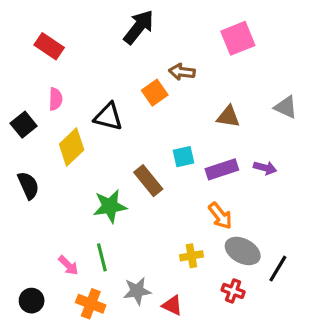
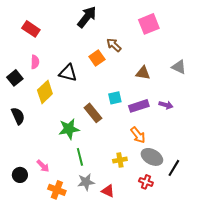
brown arrow: (182, 72) -> (114, 45), turned 35
green line: (102, 257) -> (80, 157), moved
black circle: (32, 301) -> (20, 175), moved

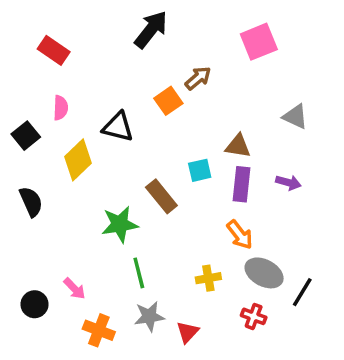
brown arrow: (114, 45) -> (198, 78), turned 98
gray triangle: (179, 67) -> (295, 116), moved
brown triangle: (143, 73) -> (238, 146), moved
purple rectangle: (139, 106) -> (241, 184), turned -66
red triangle: (108, 191) -> (188, 332), turned 48

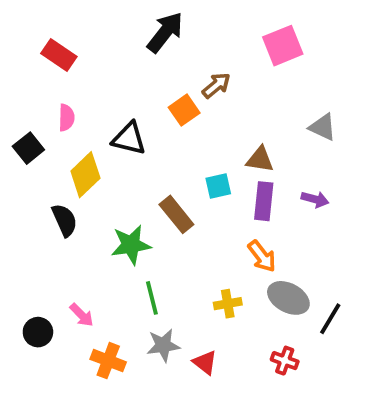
black semicircle: (31, 202) -> (65, 220), moved
red cross: (254, 316) -> (285, 361), moved
red triangle: (188, 332) -> (205, 362), turned -35

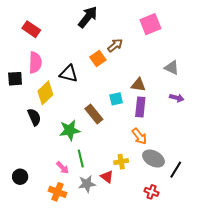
pink semicircle: (66, 118) -> (35, 63), size x1.5
black square: (28, 148) -> (15, 79), turned 35
purple arrow: (315, 199) -> (177, 98), moved
pink arrow: (82, 315) -> (63, 168), moved
red triangle: (205, 362) -> (107, 177), moved

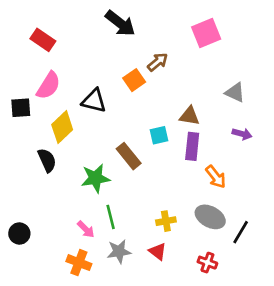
black arrow: (88, 17) -> (120, 23), turned 90
pink semicircle: (35, 63) -> (48, 86), turned 30
orange arrow: (139, 136) -> (216, 177), moved
black circle: (20, 177) -> (19, 234), moved
red triangle: (107, 177) -> (158, 251), moved

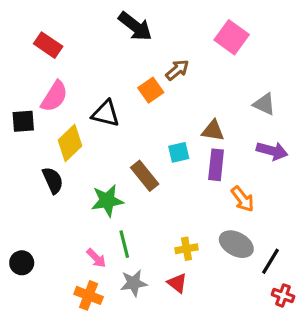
pink square: (206, 33) -> (232, 37), turned -32
purple arrow: (242, 134) -> (272, 151), size x1.4
red cross: (207, 263) -> (283, 295), moved

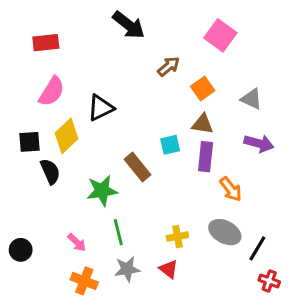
red rectangle: (48, 45) -> (46, 43), turned -40
orange square: (151, 90) -> (203, 89), moved
black triangle: (106, 113) -> (101, 108), turned -40
black square: (23, 121) -> (30, 142), moved
pink arrow: (96, 258) -> (77, 242), moved

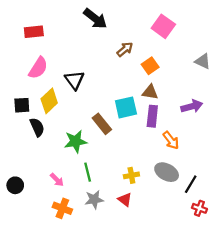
gray triangle: (251, 99) -> (203, 61), moved
black triangle: (101, 108) -> (74, 80), turned -40
purple arrow: (259, 143) -> (192, 106), turned -30
cyan square: (170, 145) -> (126, 107), size x1.5

